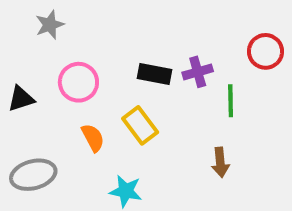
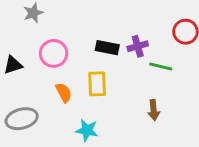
green line: (231, 101) -> (161, 66), turned -75
yellow rectangle: (140, 125) -> (97, 84), turned 35

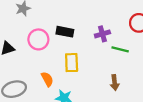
black rectangle: (107, 48) -> (65, 32), moved
orange semicircle: (64, 93) -> (47, 79), moved

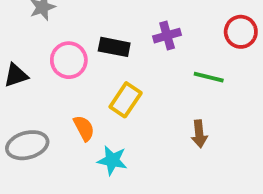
purple cross: (102, 34) -> (167, 36), moved
yellow rectangle: (72, 63) -> (126, 100), turned 36

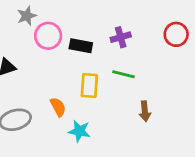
pink circle: (69, 60) -> (48, 36), moved
green line: (209, 77) -> (123, 74), moved
yellow rectangle: (126, 100) -> (89, 86), turned -30

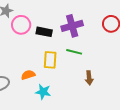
purple cross: (121, 37) -> (72, 26), size x1.5
orange semicircle: (58, 107) -> (28, 75), turned -80

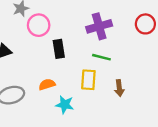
black rectangle: (44, 32) -> (59, 49), moved, turned 70
yellow rectangle: (50, 60) -> (88, 80), moved

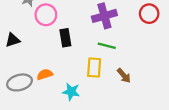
orange semicircle: (47, 84) -> (45, 74), moved
brown arrow: (119, 88) -> (124, 76), turned -35

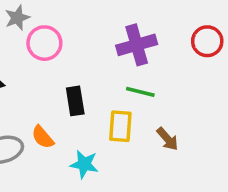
black rectangle: (65, 38) -> (75, 101), moved
orange semicircle: (45, 74) -> (43, 137), turned -112

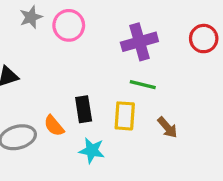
pink circle: (44, 43) -> (69, 25), moved
black rectangle: (75, 101) -> (84, 109), moved

